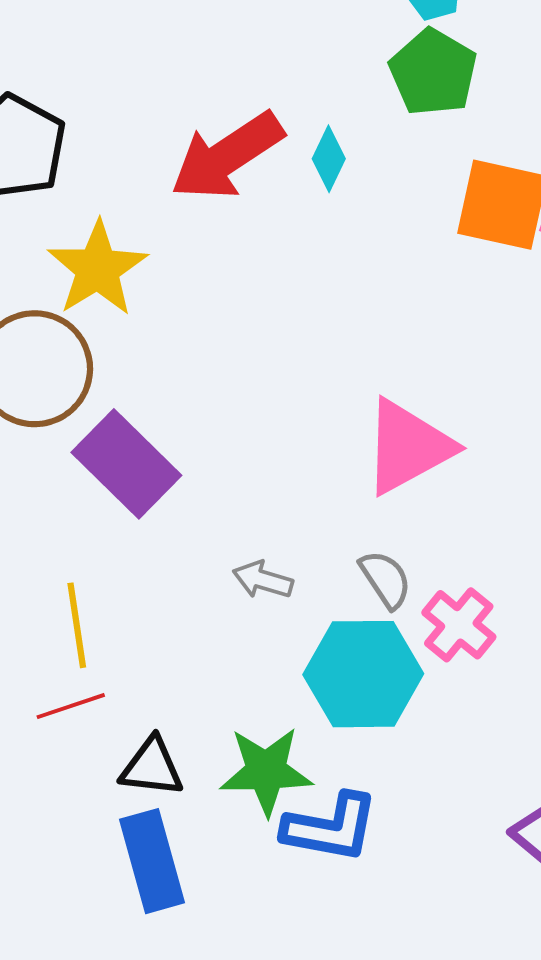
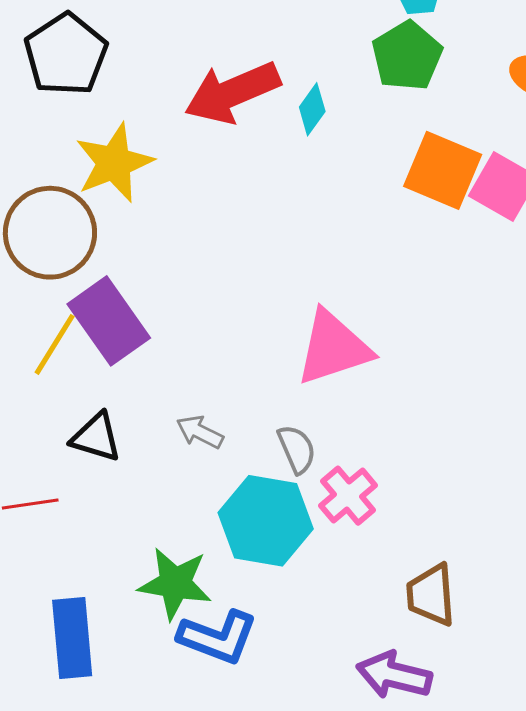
yellow line: (77, 625) -> (55, 344), moved, turned 30
black triangle: (152, 767) -> (96, 437), moved

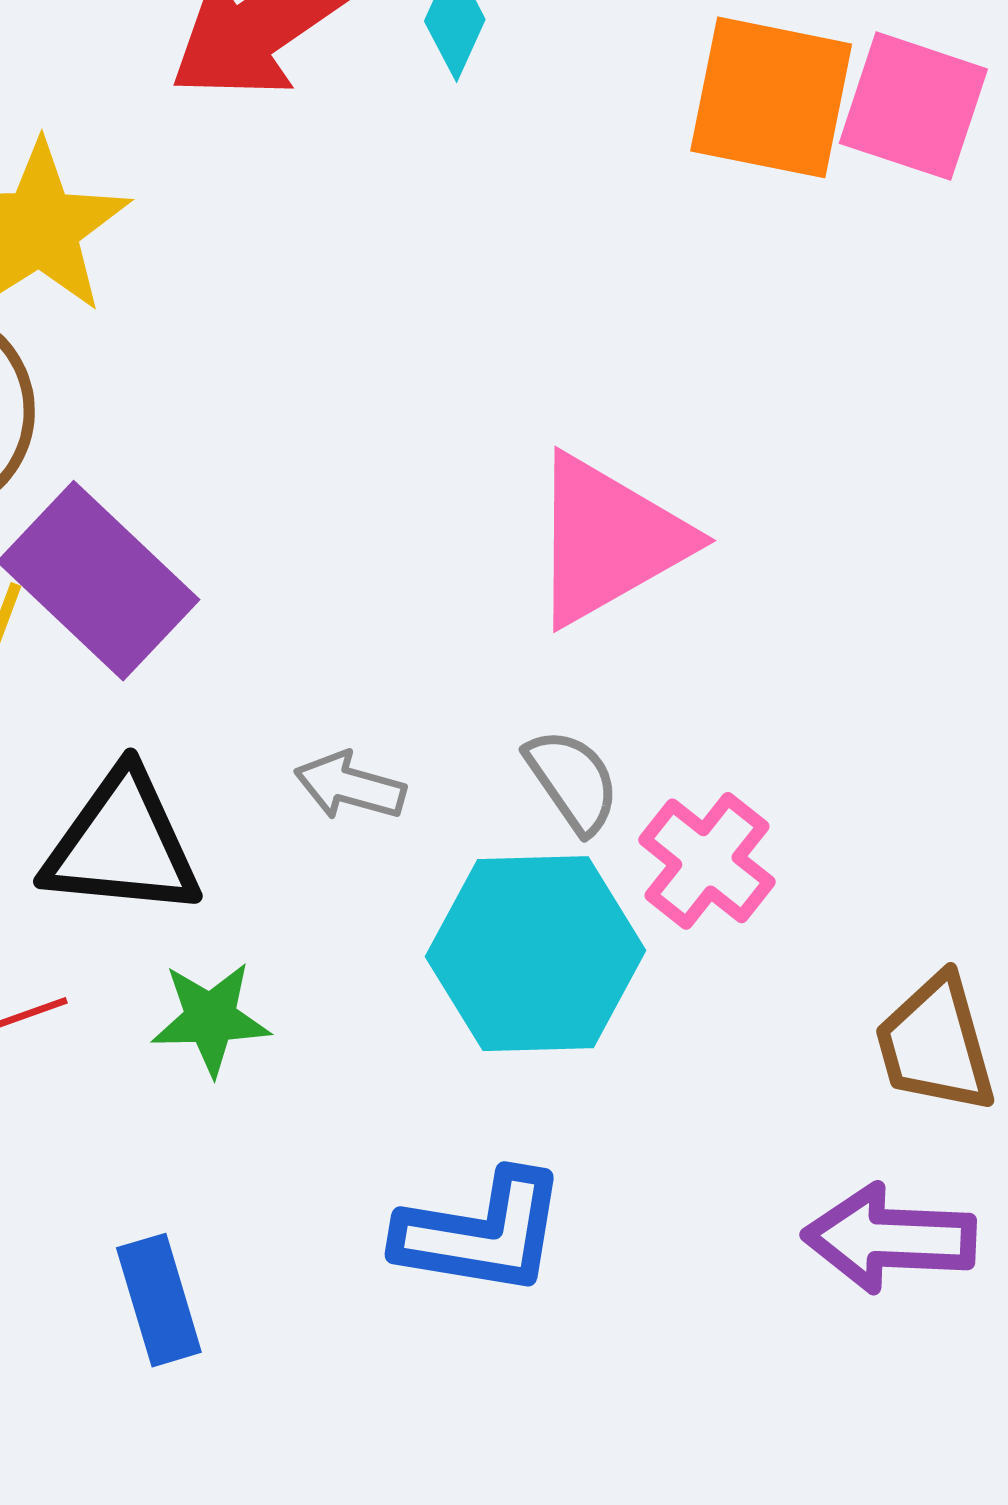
black triangle: (96, 437) -> (122, 844), size x1.4
green star: (175, 583) -> (211, 1019), moved, size x0.7
blue rectangle: (72, 638) -> (159, 1300), size x0.7

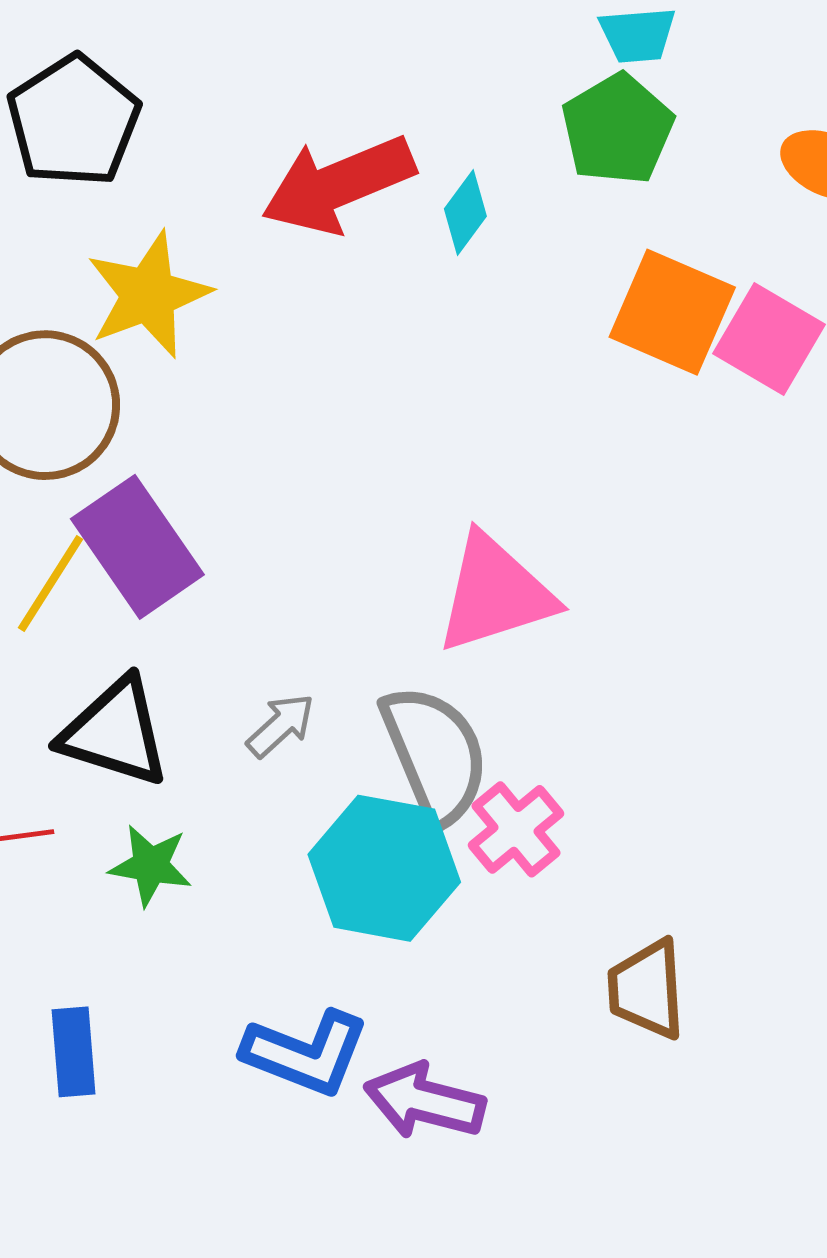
gray semicircle: (572, 781) -> (435, 754), size x1.8
gray arrow: (350, 786) -> (281, 725), turned 110
purple arrow: (890, 1238) -> (425, 1101), moved

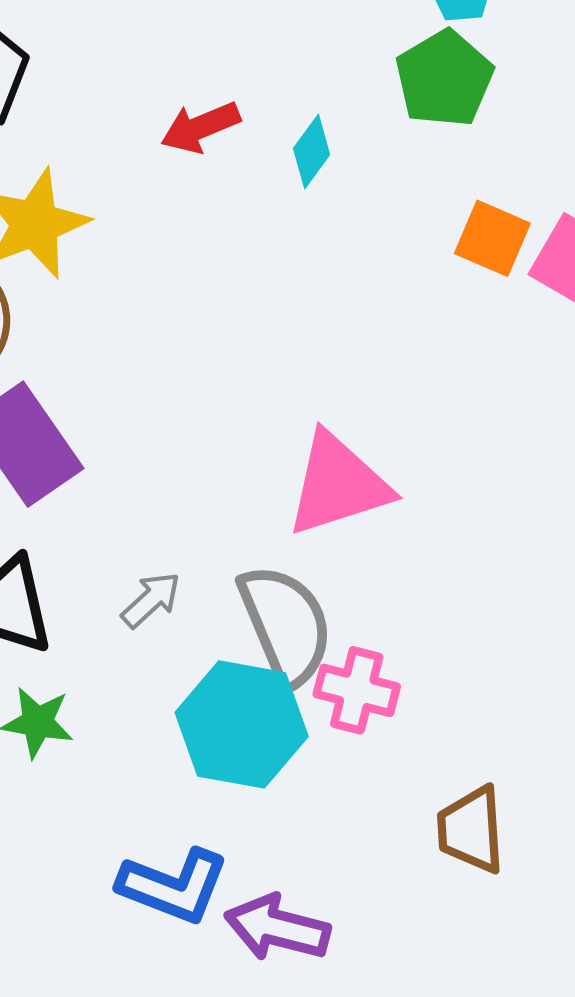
red arrow: (338, 185) -> (200, 127), size x0.6
orange square: (672, 312) -> (492, 238), size x0.7
pink cross: (516, 829) -> (357, 690), turned -36

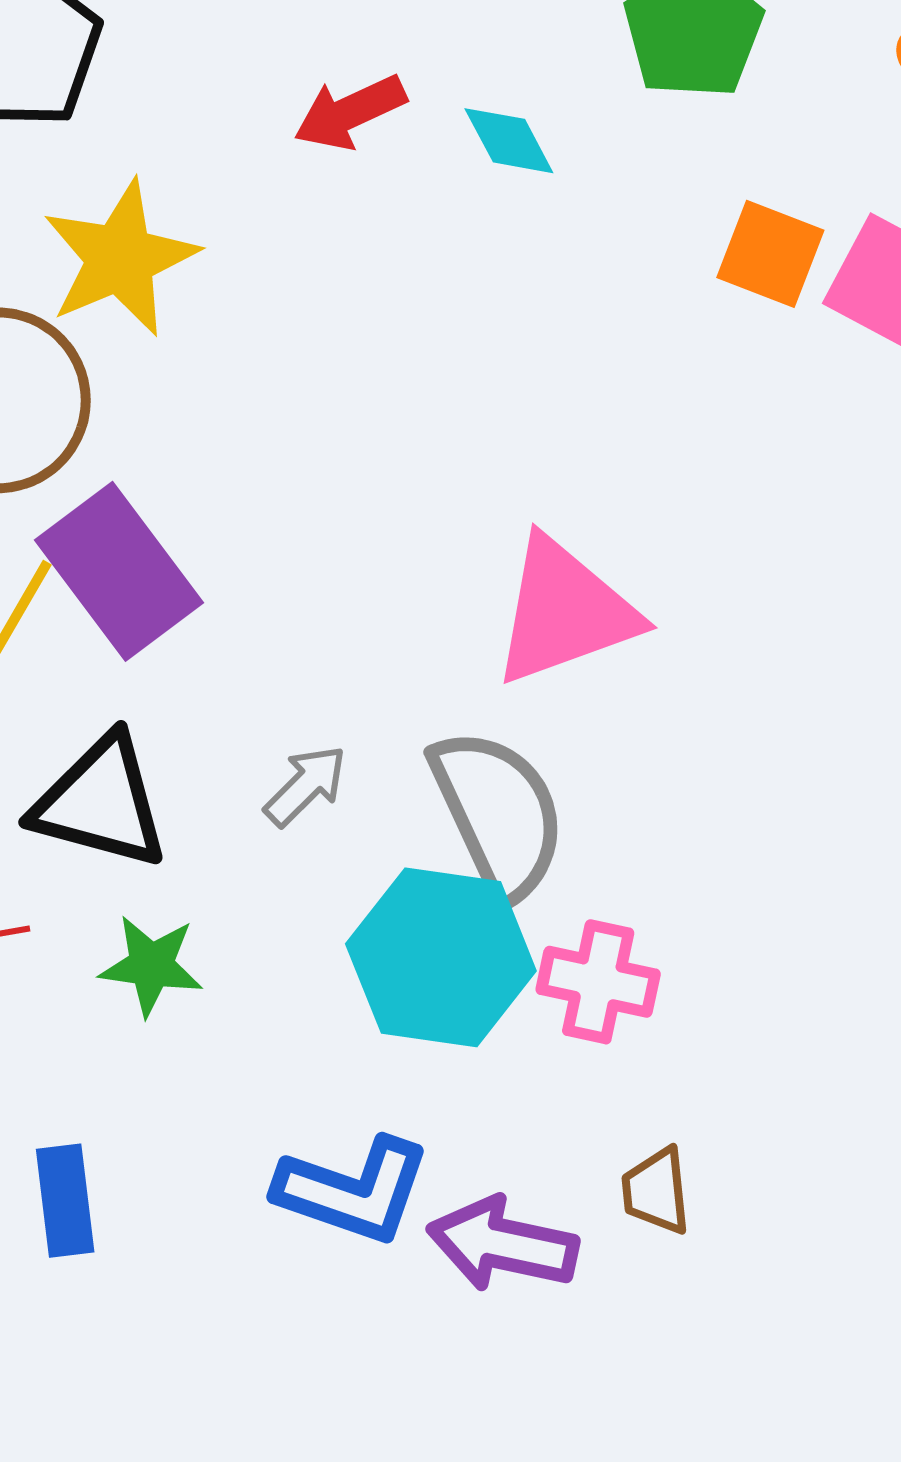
cyan diamond: (312, 152) -> (509, 141), turned -62
pink cross: (357, 690) -> (598, 982), moved
brown trapezoid: (471, 830) -> (656, 1191), moved, size x0.7

